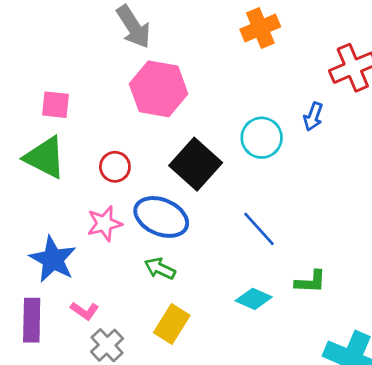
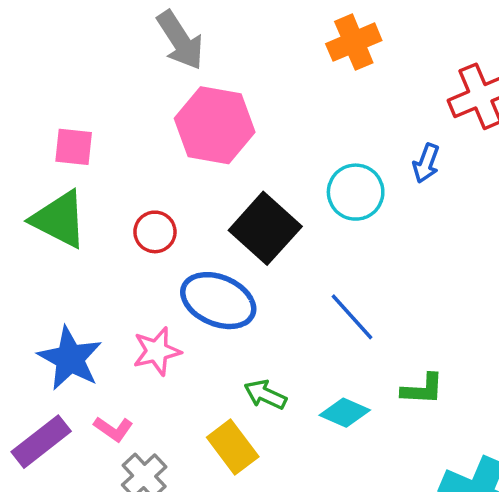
pink star: (104, 224) -> (157, 351), moved
green arrow: (160, 269) -> (265, 395), moved
purple rectangle: (32, 320) -> (41, 442), turned 51
yellow rectangle: (172, 324) -> (233, 447), turned -69

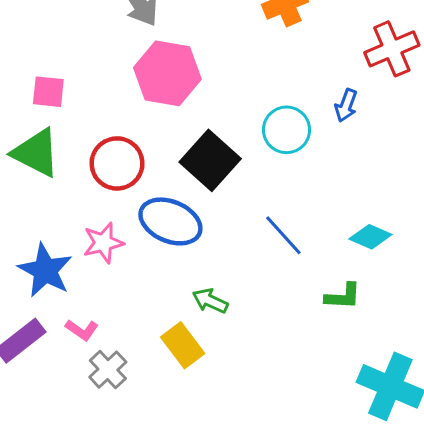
red circle: (155, 232) -> (117, 163), size x1.5
pink star: (157, 351) -> (103, 243), moved
cyan diamond: (345, 413) -> (370, 237), moved

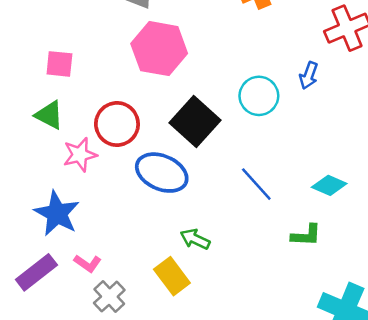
green triangle: (36, 153) -> (49, 115), size x0.7
pink star: (103, 243) -> (80, 155), moved

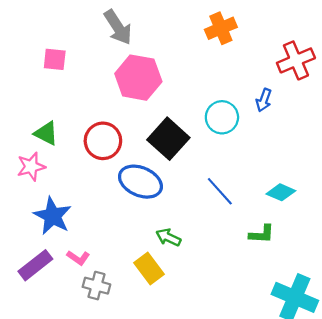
pink square: (59, 64) -> (55, 59), moved
pink star: (80, 155) -> (31, 167), moved
gray cross: (109, 297) -> (96, 286), turned -32

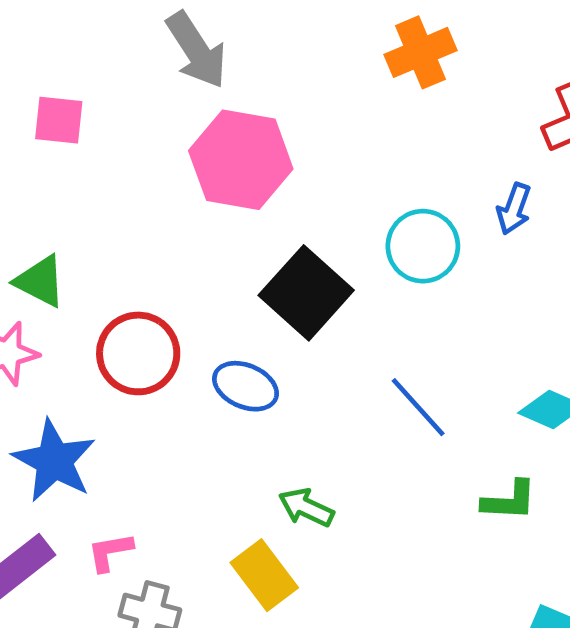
red circle: (103, 141) -> (138, 353), moved
blue ellipse: (140, 182) -> (246, 386), size x0.7
pink L-shape: (78, 258) -> (110, 552), turned 135

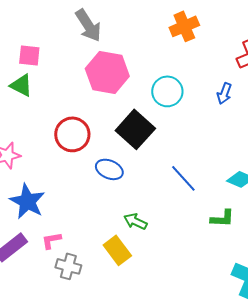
cyan circle: (423, 246) -> (167, 91), moved
green triangle: (40, 281) -> (21, 85), moved
red circle: (138, 353) -> (72, 134), moved

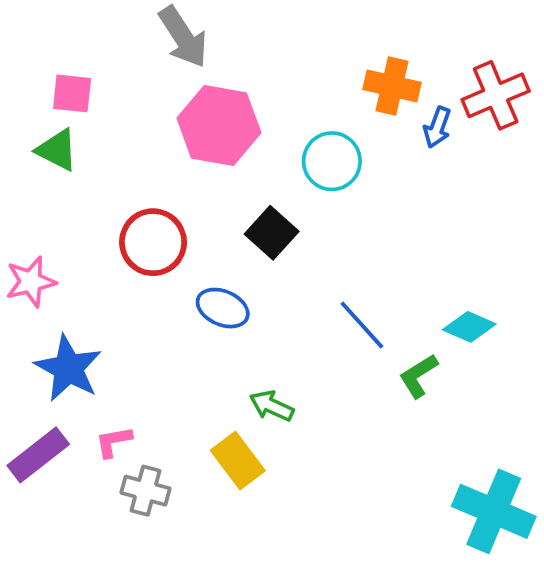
orange cross: (184, 26) -> (392, 86), moved, turned 36
blue arrow: (224, 93) -> (437, 127), moved
black square: (135, 129) -> (272, 233), size x0.7
green L-shape: (222, 218) -> (418, 376), moved, turned 145

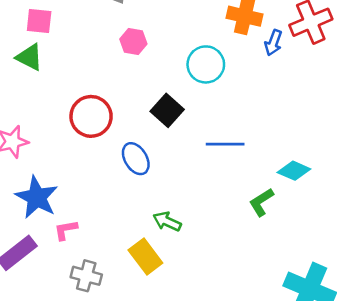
pink hexagon: (219, 125) -> (133, 42), size x0.5
blue ellipse: (223, 308) -> (136, 159), turned 36
blue line: (362, 325) -> (225, 144), moved, turned -48
pink L-shape: (114, 442) -> (66, 230), moved

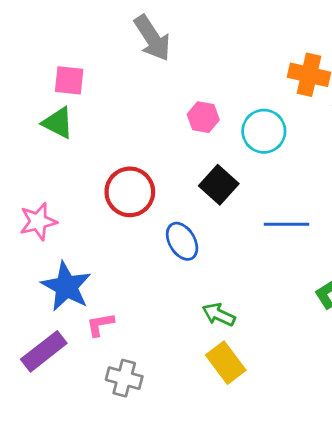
pink hexagon: (133, 42) -> (203, 117), moved
yellow rectangle: (145, 256) -> (226, 363), moved

